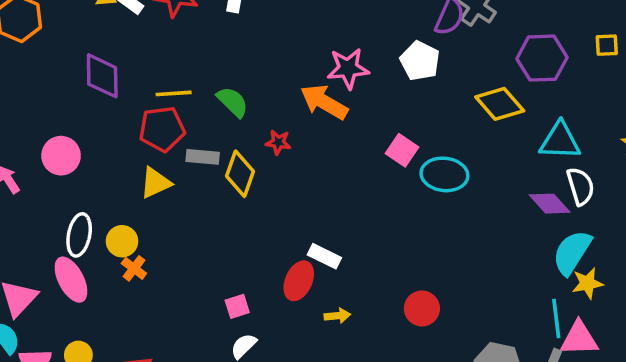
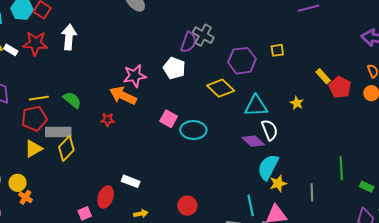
red star: (278, 142) -> (108, 120), moved
gray rectangle: (203, 157) -> (58, 132), size x1.4
yellow diamond: (240, 174) -> (66, 148), moved, turned 30
red ellipse: (299, 281) -> (106, 197), moved
cyan line: (556, 318) -> (251, 205), moved

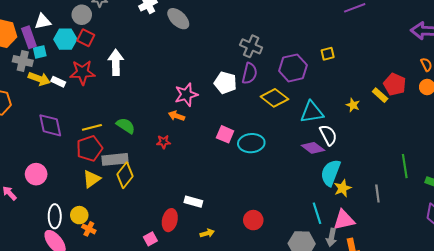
purple semicircle: (189, 42) -> (250, 73), moved
yellow rectangle: (323, 76) -> (380, 95), moved
orange arrow: (123, 96) -> (177, 116), size x0.6

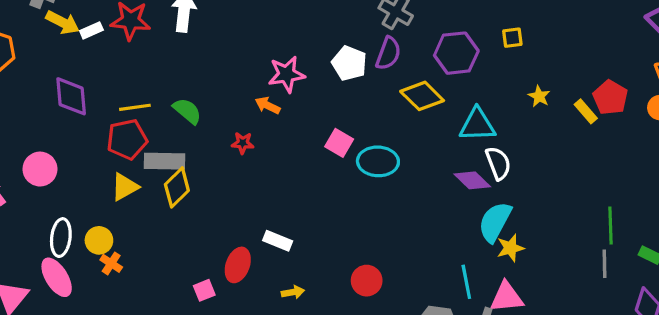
white rectangle: (58, 82) -> (91, 30), turned -56
yellow star: (353, 105) -> (539, 96), moved
gray line: (377, 193) -> (605, 264), moved

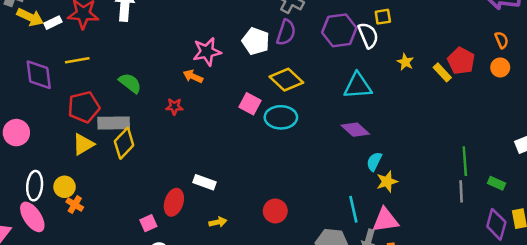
yellow diamond: (422, 96) -> (286, 80), moved
yellow line: (135, 107) -> (77, 60), moved
white semicircle: (498, 163) -> (368, 35), moved
cyan semicircle: (495, 222) -> (374, 162), size x0.6

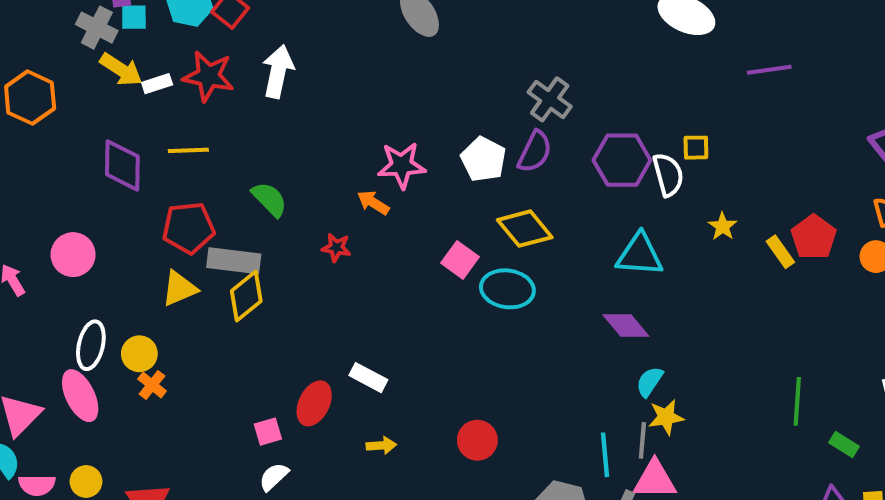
gray line: (461, 191) -> (642, 440), moved

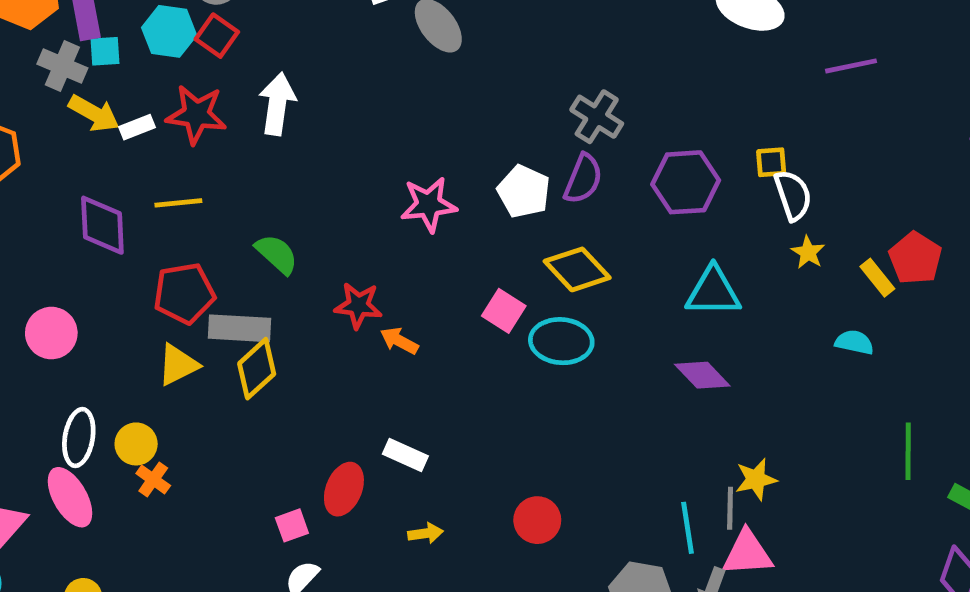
white semicircle: (668, 175) -> (793, 195), moved
orange arrow: (373, 203) -> (399, 341), moved
red star: (336, 248) -> (358, 305), size x1.4
cyan semicircle: (649, 382) -> (854, 342), moved, turned 72

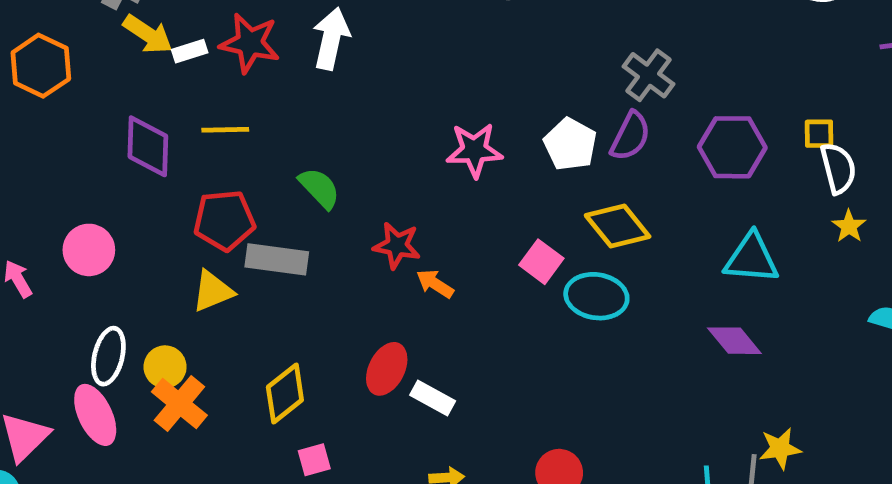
yellow diamond: (257, 369) -> (285, 393), moved
orange cross: (153, 480) -> (179, 404), size x1.6
red ellipse: (344, 489) -> (387, 369), moved

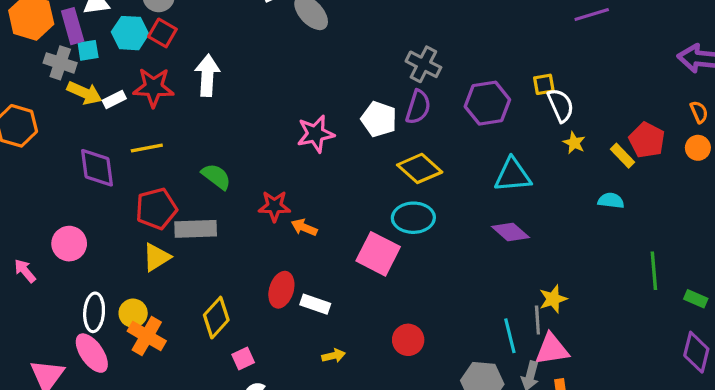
pink square: (541, 262) -> (378, 254), moved, size x1.5

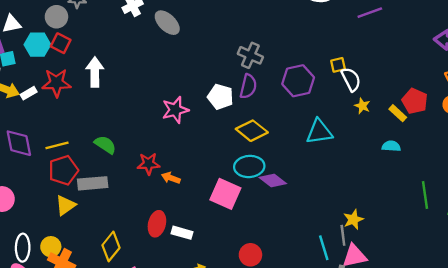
yellow line: (147, 148) -> (57, 145), moved
purple diamond: (510, 232) -> (273, 180), moved

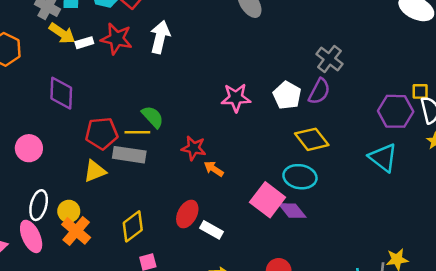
purple hexagon: (298, 81) -> (396, 111), moved
cyan triangle: (319, 132) -> (383, 158), turned 32
yellow line: (57, 145) -> (137, 132), moved
purple diamond: (273, 180) -> (292, 211), moved

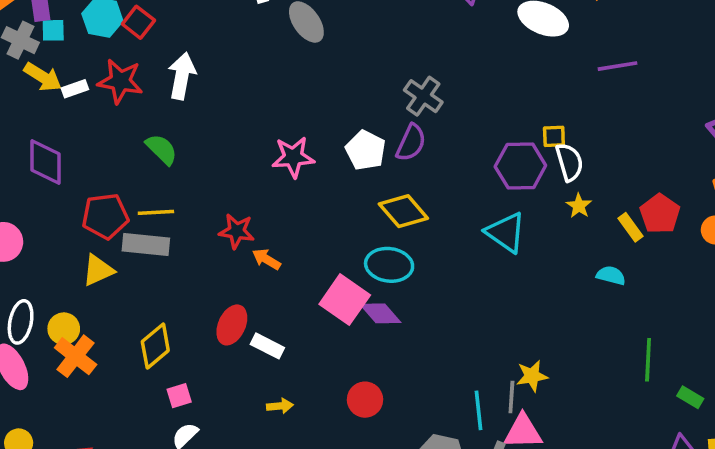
green semicircle: (153, 117) -> (162, 149), moved

